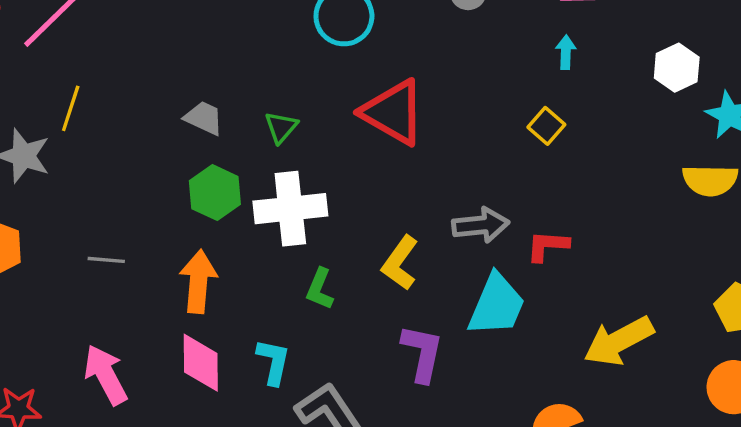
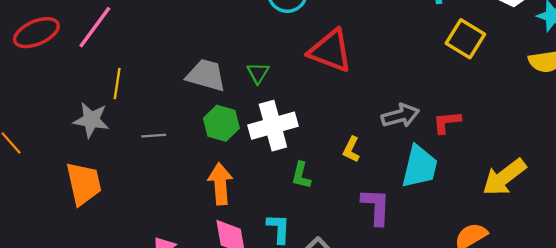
gray trapezoid: (204, 118) -> (206, 75), size x1.5
yellow square: (546, 126) -> (465, 39), moved, size x1.6
gray line: (106, 260) -> (154, 136), moved
yellow L-shape: (400, 263) -> (351, 149), size x0.7

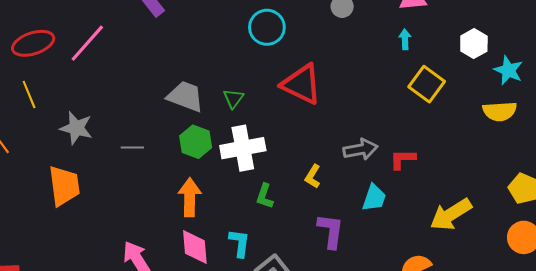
yellow line: (117, 83) -> (29, 95), moved, turned -36
cyan trapezoid: (420, 167) -> (374, 198), size x0.7

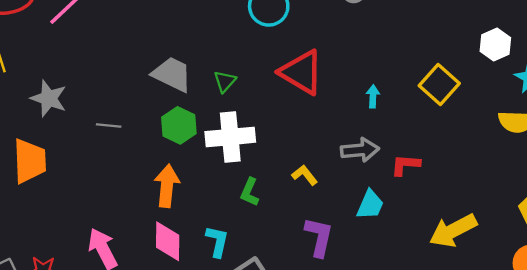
cyan arrow: (405, 39) -> (373, 96), moved
yellow L-shape: (313, 176) -> (305, 175), turned 105

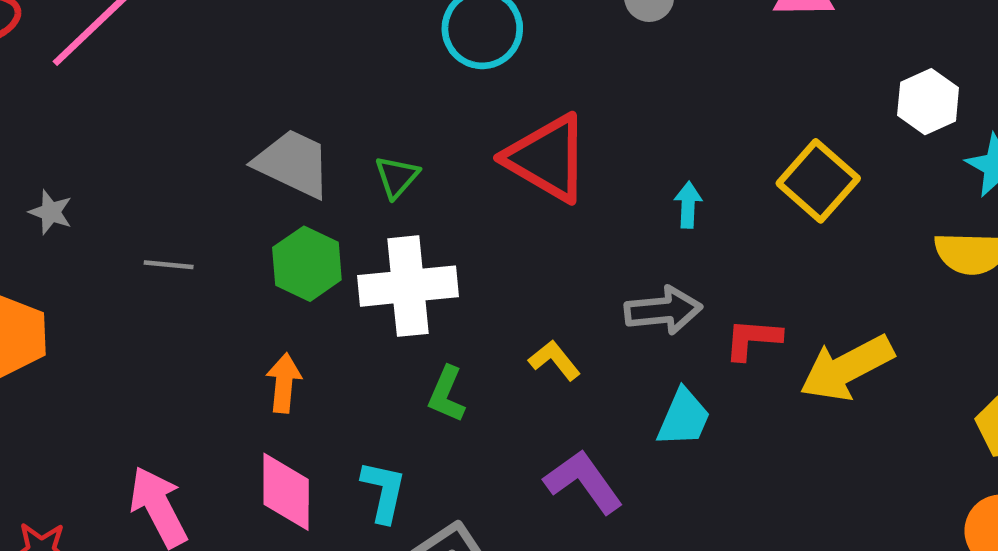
gray star: (49, 98) -> (51, 212), size x0.6
orange arrow: (167, 186) -> (284, 383), size x0.7
yellow arrow: (453, 231) -> (847, 368), moved
purple L-shape: (319, 237) -> (583, 482), turned -48

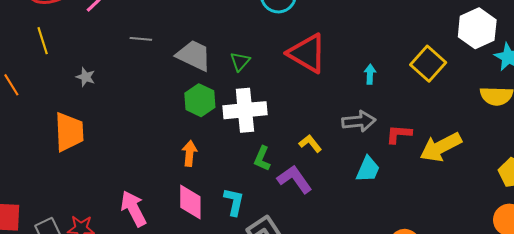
white hexagon: (928, 102) -> (477, 28), size x1.4
gray line: (169, 265) -> (141, 39), moved
purple L-shape: (583, 482) -> (295, 179), moved

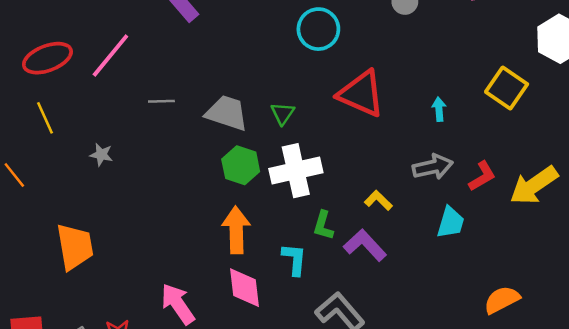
orange trapezoid: (69, 132) -> (75, 247), moved
red L-shape: (399, 134) -> (482, 176), turned 152
orange arrow: (189, 153) -> (236, 230), size x1.5
cyan L-shape: (234, 202) -> (294, 259), moved

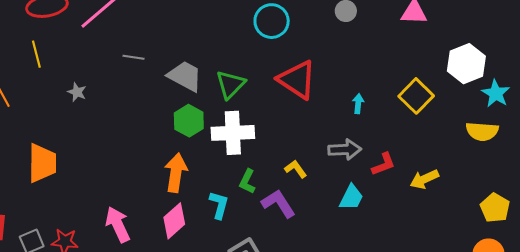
green triangle: (283, 113) -> (230, 84), size x1.5
yellow arrow: (534, 185) -> (424, 179), size x0.7
pink diamond: (244, 288) -> (174, 221), turned 45

